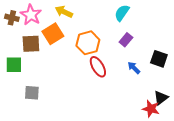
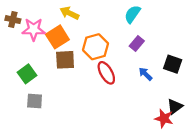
pink star: (31, 15) -> (34, 29), moved, turned -30
brown square: (31, 44) -> (65, 60), moved
green square: (14, 65) -> (27, 74), moved, turned -36

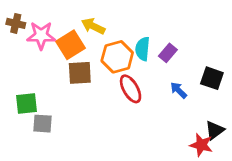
yellow arrow: (69, 13) -> (93, 26), moved
cyan semicircle: (132, 14) -> (143, 49), moved, turned -30
green square: (27, 74) -> (26, 104), moved, turned 30

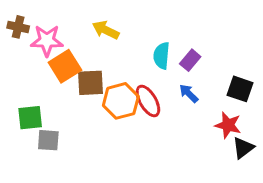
orange square: (70, 45) -> (65, 66), moved
orange hexagon: (117, 57) -> (121, 101), moved
blue arrow: (179, 90) -> (189, 93), moved
red star: (201, 145) -> (228, 125), moved

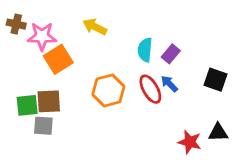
brown square: (91, 83) -> (49, 101), moved
red ellipse: (148, 101) -> (150, 89), moved
red star: (228, 125) -> (190, 142), moved
black triangle: (243, 148) -> (218, 133), turned 35

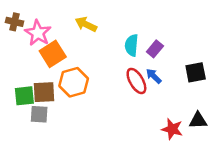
pink star: (42, 36) -> (38, 33), turned 30
black square: (215, 80) -> (196, 72), turned -30
orange hexagon: (108, 90) -> (74, 82), moved

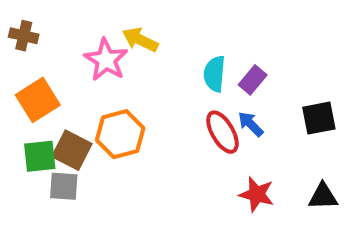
pink star: (38, 33) -> (106, 60), moved
orange square: (53, 54) -> (38, 100), moved
brown square: (44, 92) -> (72, 150), turned 30
red star: (172, 129) -> (257, 194), moved

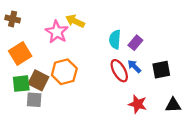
black square: (319, 118) -> (161, 70), moved

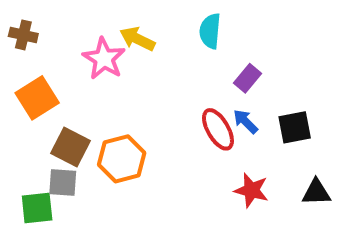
cyan semicircle: (115, 39) -> (210, 31), moved
orange hexagon: (64, 72) -> (122, 159), moved
green square: (21, 84) -> (37, 208), moved

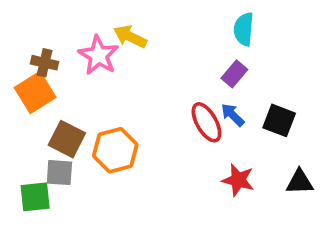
cyan semicircle: (210, 31) -> (244, 29), moved
brown cross: (23, 35) -> (45, 63), moved
black square: (295, 127) -> (279, 120), turned 32

